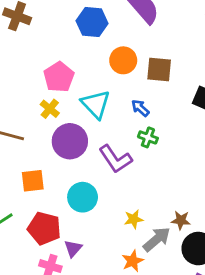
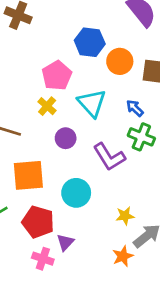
blue hexagon: (92, 22) -> (90, 42), moved
green cross: (148, 137) -> (141, 137), size x1.4
purple circle: (70, 141) -> (66, 138), size x0.6
orange square: (33, 181) -> (28, 175), size x1.4

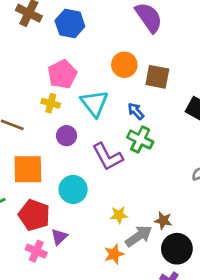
blue hexagon: (90, 42) -> (70, 24), moved
yellow cross: (47, 106) -> (51, 103), turned -30

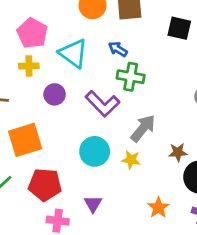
cyan circle: (73, 189) -> (95, 151), moved
yellow star: (119, 215) -> (131, 160), turned 30
gray arrow: (139, 236) -> (143, 128), moved
purple triangle: (59, 237) -> (93, 204), moved
orange star: (114, 254) -> (158, 208), moved

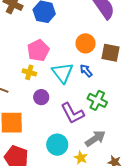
blue arrow: (118, 49) -> (86, 71), moved

